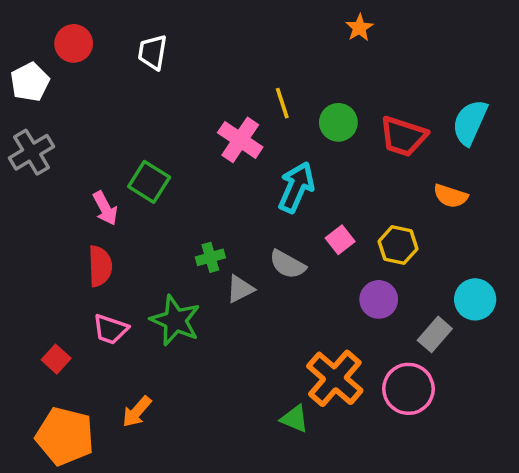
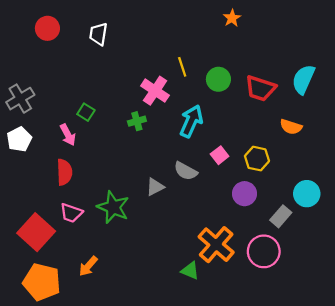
white pentagon: (30, 82) -> (19, 139), moved
green square: (149, 182) -> (86, 112), moved, size x0.7
green cross: (210, 257) -> (137, 121), moved
red square: (56, 359) -> (36, 232), size x2.0

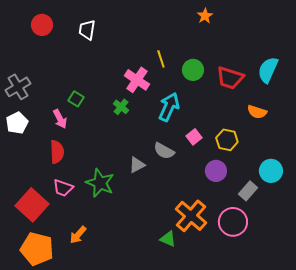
green cross: (137, 121) -> (121, 107), turned -35

